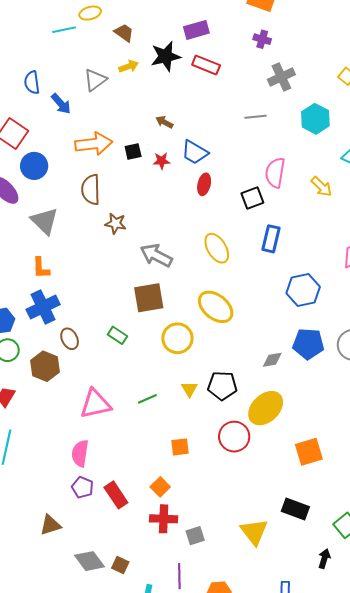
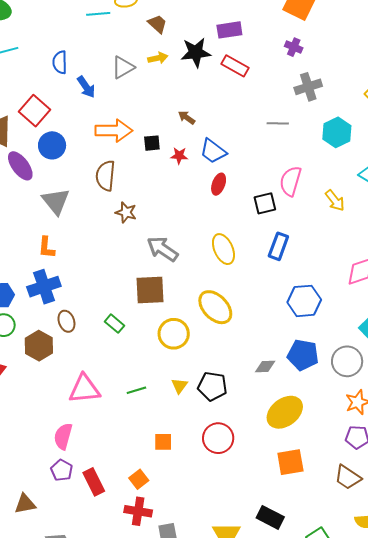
yellow ellipse: (266, 408) -> (285, 412), moved

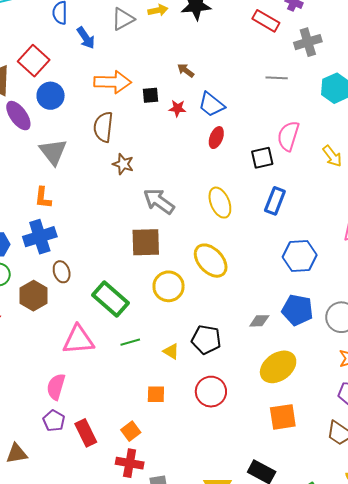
red rectangle: (235, 66) -> (266, 21), moved
green rectangle: (115, 324) -> (110, 299), moved, size x1.8
yellow triangle: (179, 386) -> (171, 351), moved, turned -36

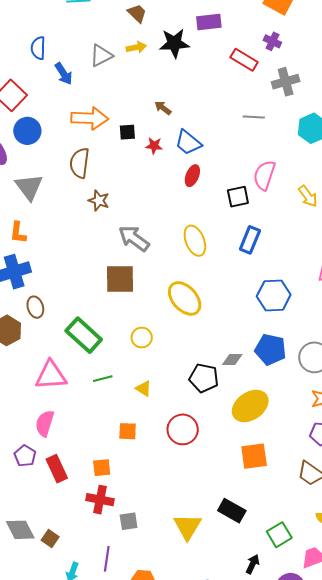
yellow circle: (169, 286) -> (142, 338), moved, size x0.7
black pentagon: (206, 340) -> (204, 378), moved
pink semicircle: (56, 387) -> (45, 423), moved
orange square: (131, 431) -> (102, 468), turned 30

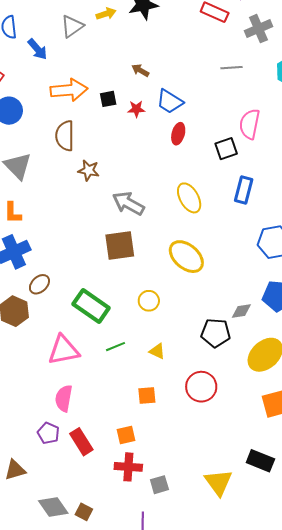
brown ellipse: (35, 307) -> (39, 284), turned 70

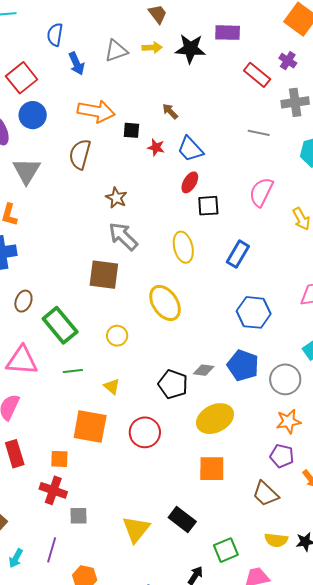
black square: (226, 149) -> (208, 206), moved
brown star: (89, 170) -> (116, 198), moved
brown ellipse: (39, 284) -> (23, 301), moved, turned -40
orange square: (147, 396) -> (90, 426), size x1.8

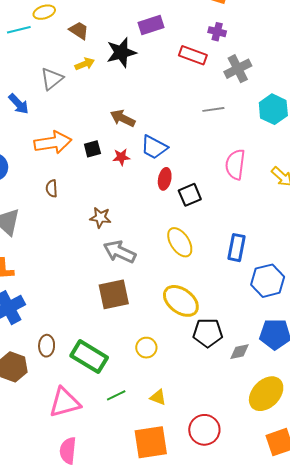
brown arrow: (170, 111) -> (123, 118), size x1.4
brown semicircle: (80, 154) -> (52, 188), size x0.6
blue rectangle: (238, 254) -> (237, 248), moved
black pentagon: (173, 384) -> (208, 333), moved

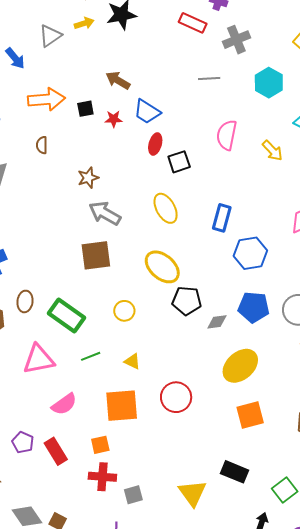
brown star: (100, 218) -> (88, 178), turned -30
pink semicircle: (68, 451) -> (64, 404), moved, turned -136

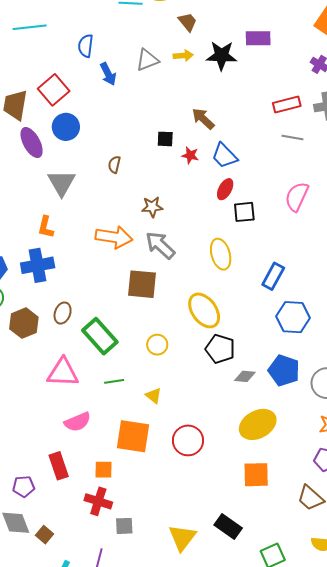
red rectangle: (193, 23) -> (287, 104), moved, turned -52
orange arrow: (46, 99) -> (114, 237), moved
purple pentagon: (23, 442) -> (24, 486), moved, turned 30

